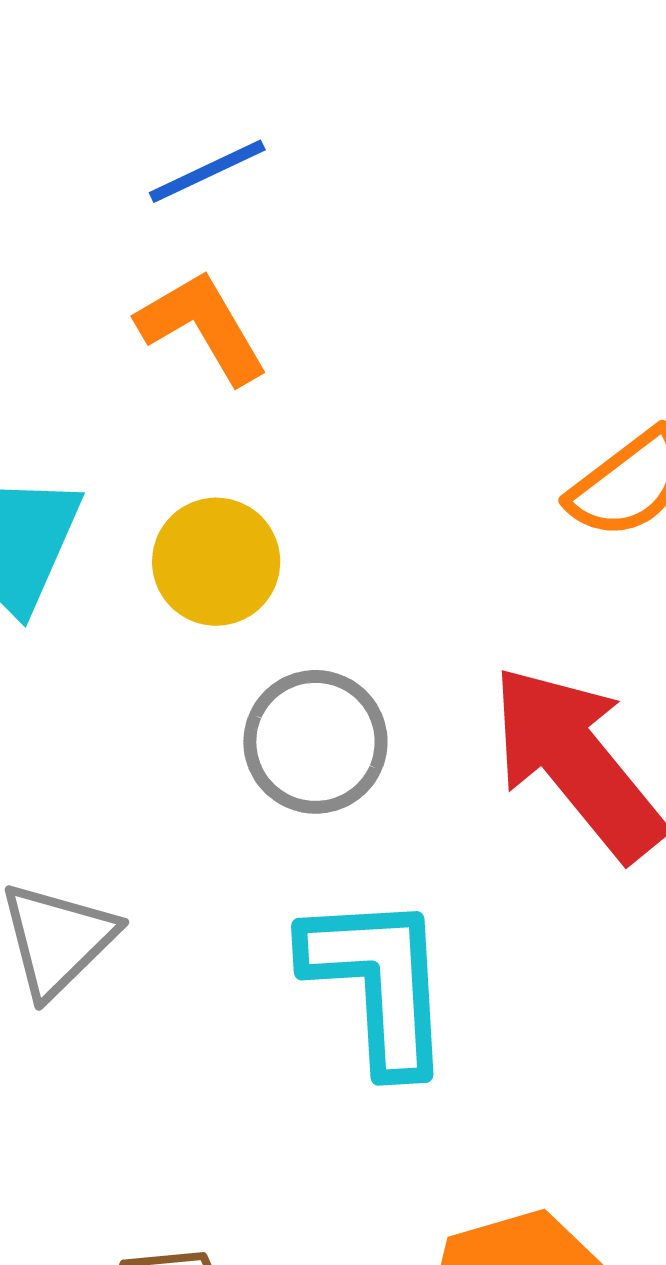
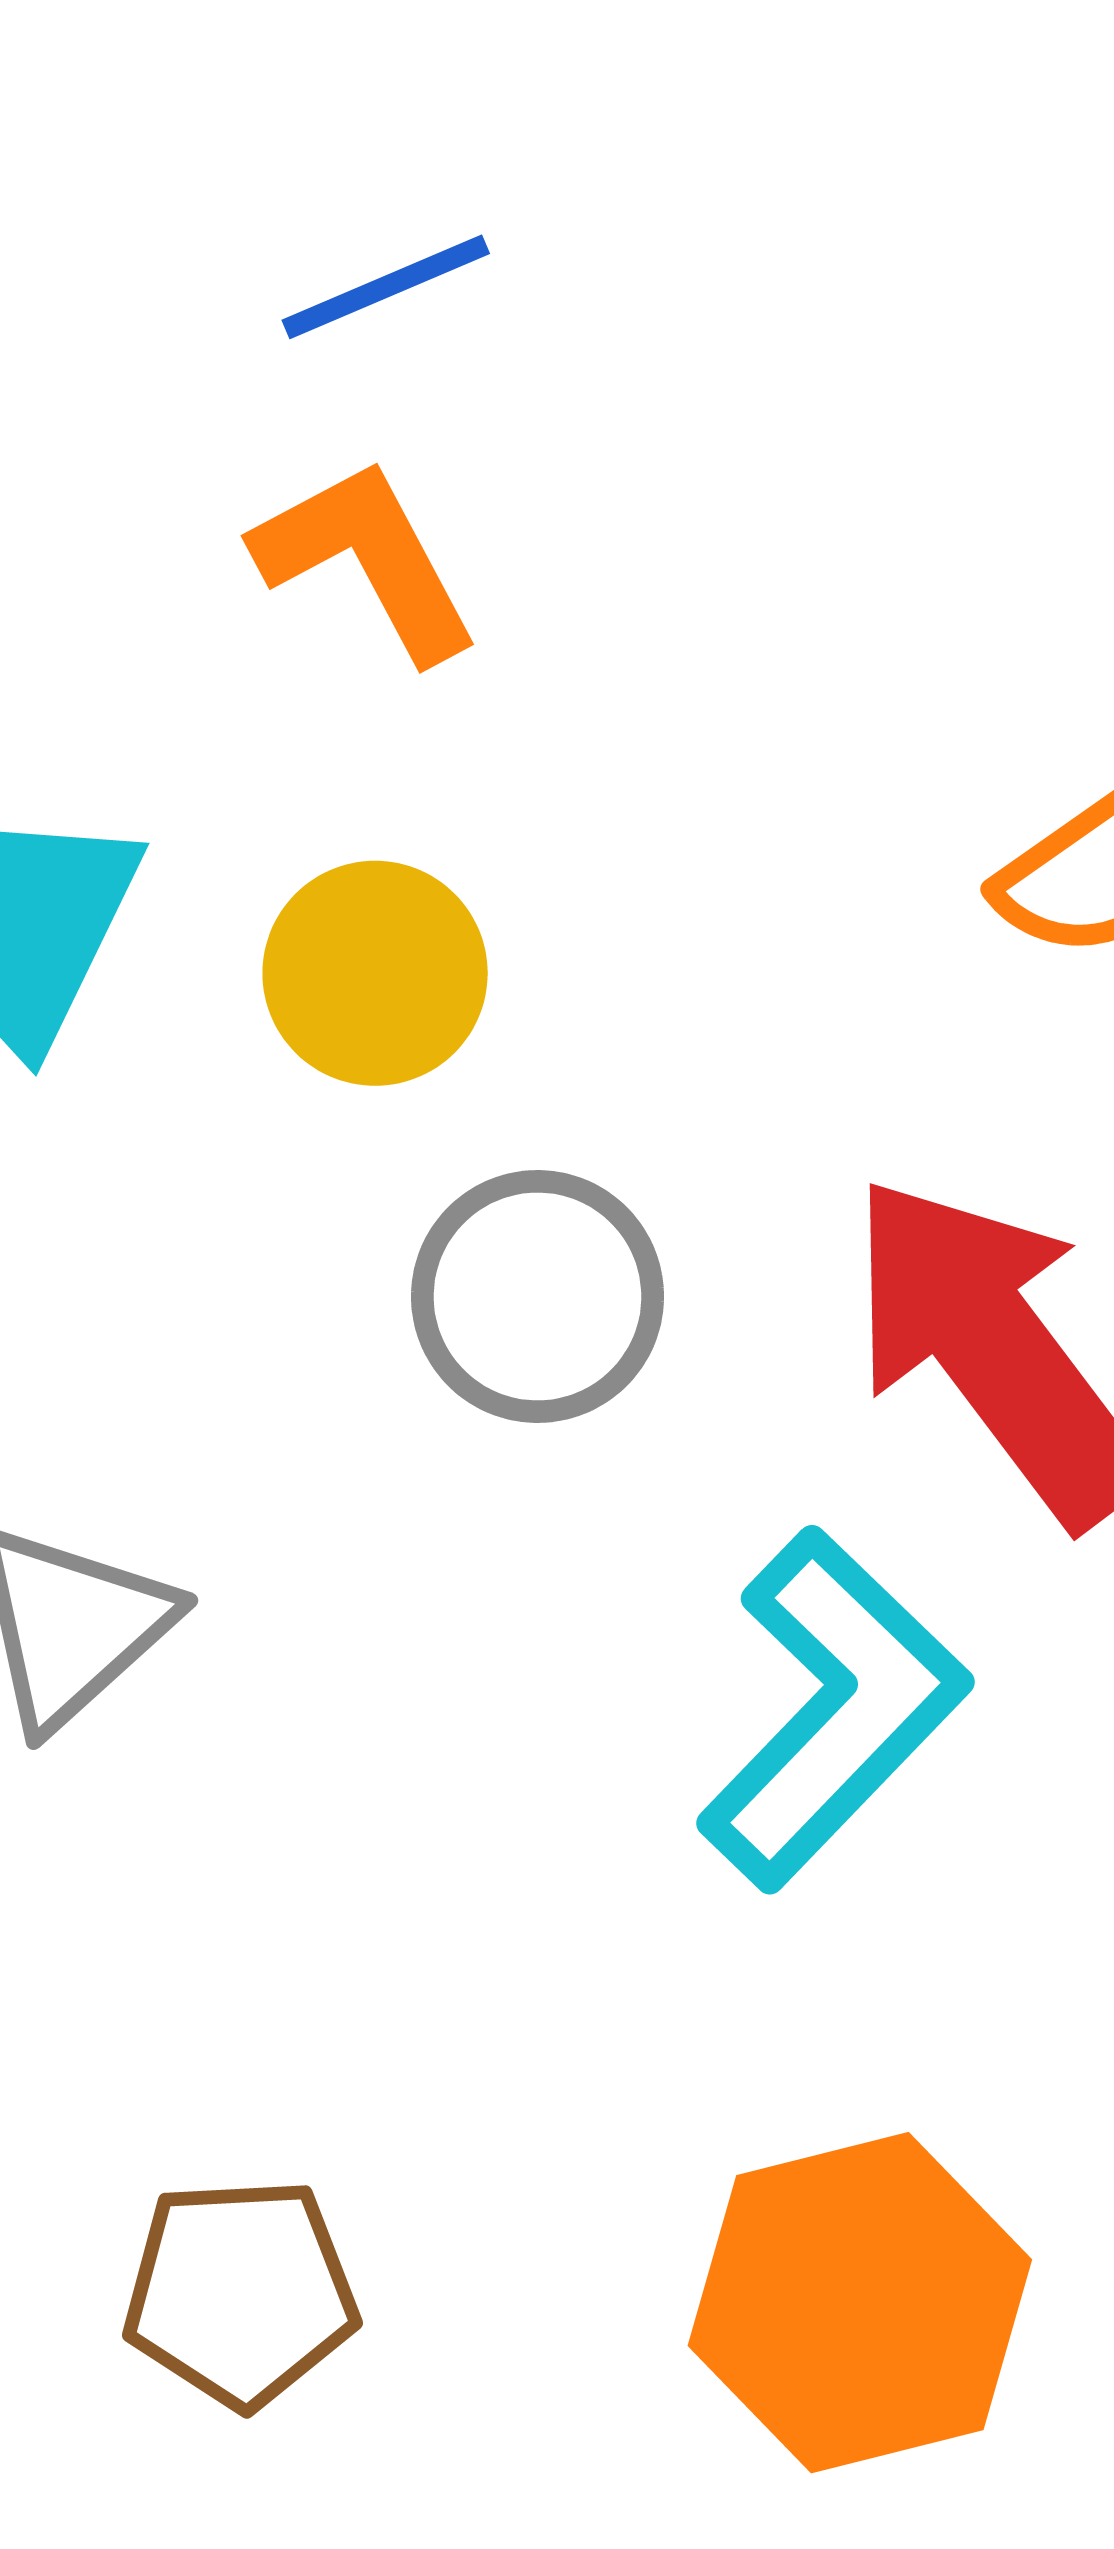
cyan L-shape: (378, 982) -> (833, 1709), moved, turned 45

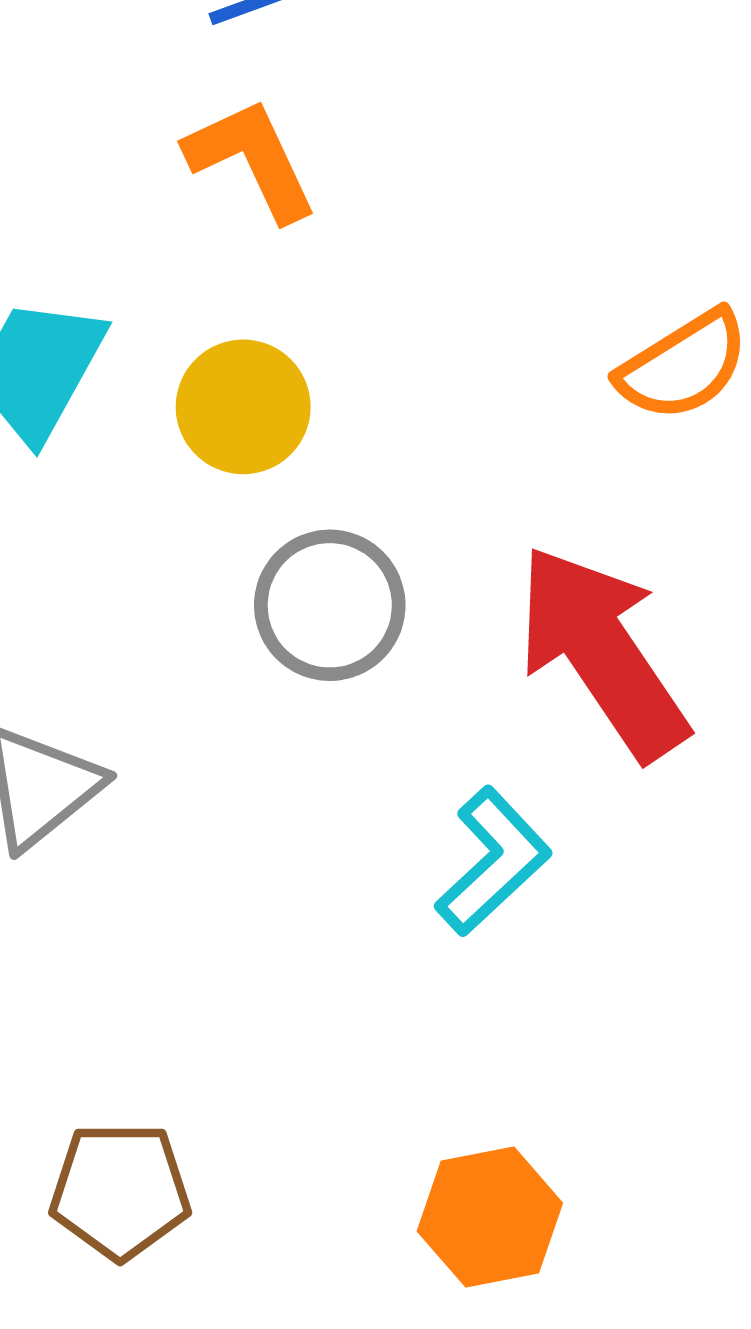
cyan L-shape: (833, 1709) -> (493, 861), size x0.7
orange hexagon: (860, 2303) -> (490, 1217), size x0.7

